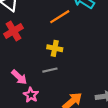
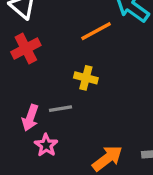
gray line: (50, 70) -> (60, 109), moved
pink arrow: (19, 77) -> (30, 118), turned 63

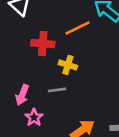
red cross: (26, 49) -> (43, 44), moved, turned 30
gray line: (60, 109) -> (57, 90), moved

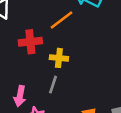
gray line: (57, 90) -> (53, 85), turned -54

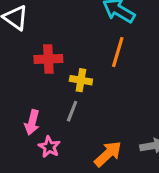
orange line: (61, 20) -> (118, 52), moved, turned -40

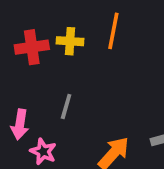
yellow cross: (81, 80) -> (70, 41), moved

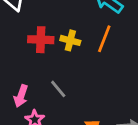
gray line: (66, 106) -> (58, 89), turned -66

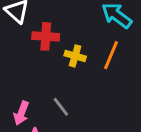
red cross: (41, 40) -> (46, 36), moved

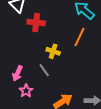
yellow cross: (75, 56) -> (53, 51), moved

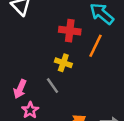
red cross: (36, 23) -> (70, 31), moved

